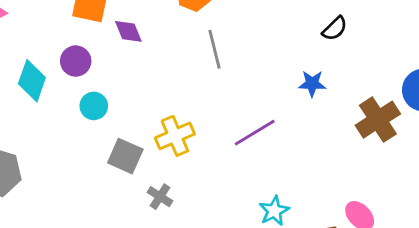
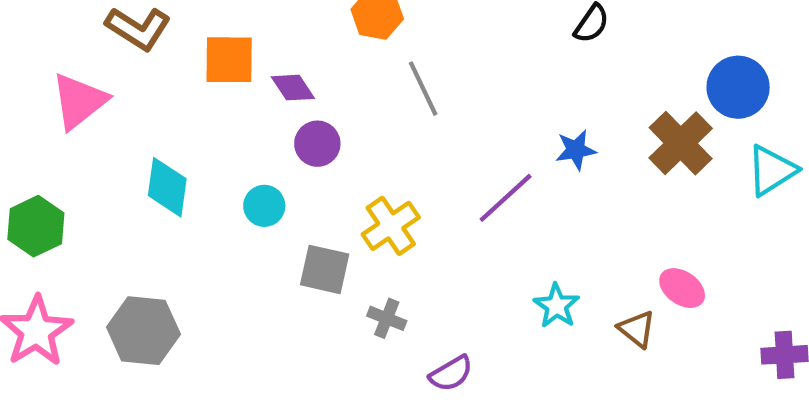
purple circle: (76, 61) -> (317, 144), moved
blue star: (312, 84) -> (576, 150), moved

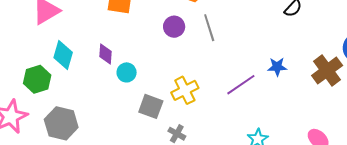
purple diamond: (293, 88) -> (106, 54), moved, turned 30
purple circle: (317, 144) -> (174, 27), moved
cyan diamond: (167, 187) -> (63, 55), moved
green hexagon: (36, 226) -> (37, 79), moved

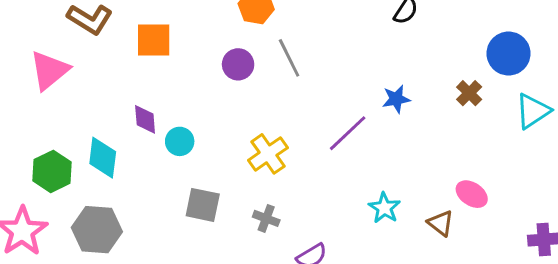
cyan diamond: (63, 55) -> (103, 158), moved
brown cross: (327, 71) -> (469, 93), size x0.6
gray square: (151, 106) -> (203, 205), moved

